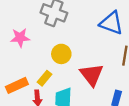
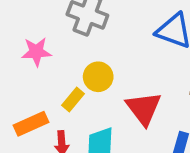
yellow rectangle: (44, 78) -> (73, 99), moved

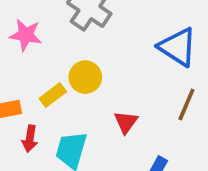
red triangle: (144, 108) -> (126, 122), size x0.6

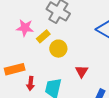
yellow rectangle: (53, 95) -> (43, 36), moved

